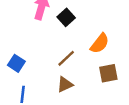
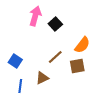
brown square: (108, 73) -> (77, 66), moved
brown triangle: (65, 84) -> (42, 78), moved

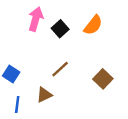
orange semicircle: (82, 45) -> (93, 25), moved
brown square: (77, 66) -> (103, 79), moved, turned -35

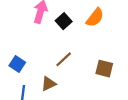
brown square: (103, 79) -> (104, 69), turned -30

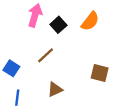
brown line: (64, 59) -> (46, 55), moved
brown triangle: (49, 84) -> (55, 89), moved

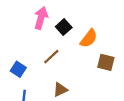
orange semicircle: (90, 21) -> (89, 38), moved
brown square: (100, 73) -> (106, 62), moved

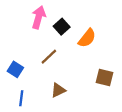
brown square: (106, 62) -> (104, 77), moved

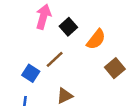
blue square: (15, 69) -> (31, 73), moved
brown square: (104, 77) -> (115, 68), moved, turned 36

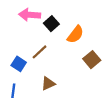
pink arrow: (43, 17) -> (30, 15), turned -102

